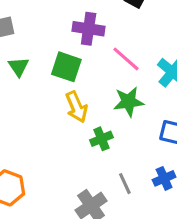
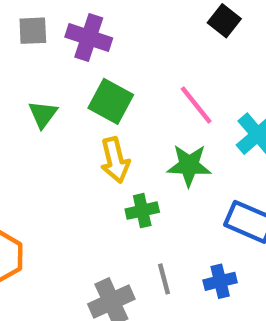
purple cross: (89, 29) -> (89, 38), moved
green triangle: (19, 67) -> (43, 114), moved

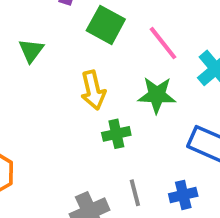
green square: (111, 101) -> (106, 25), moved

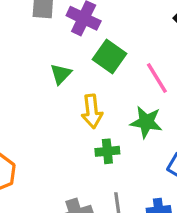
green triangle: (31, 51) -> (61, 74), moved

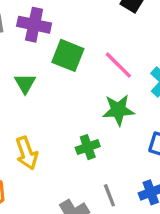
yellow arrow: (92, 111) -> (27, 153), moved

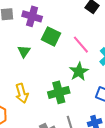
green star: (118, 110) -> (79, 72), turned -30
green cross: (88, 147) -> (59, 92), size x1.5

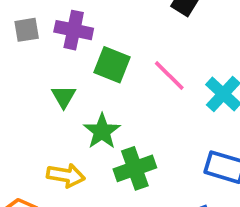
green star: (79, 72) -> (102, 131), moved
yellow arrow: (22, 93) -> (66, 175), turned -60

